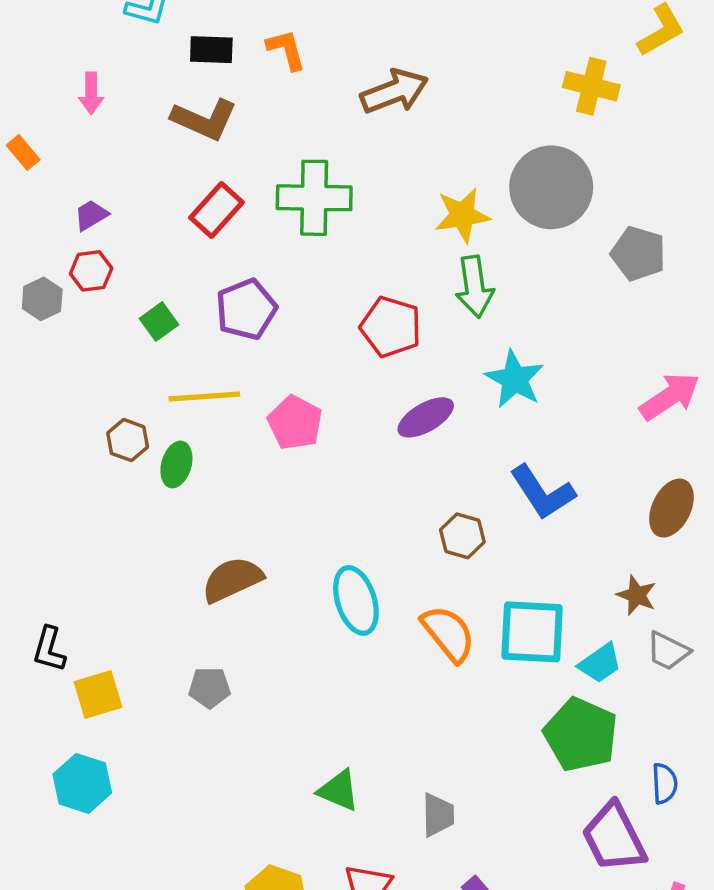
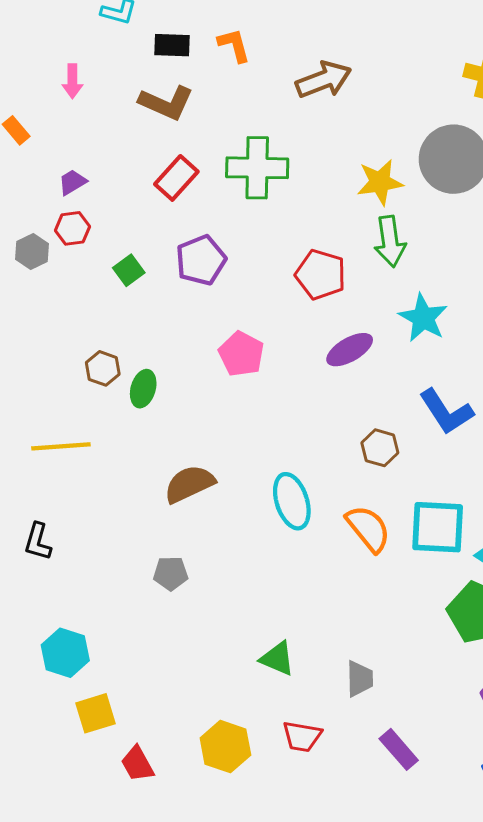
yellow line: (204, 396) -> (61, 446), moved
yellow square: (98, 695) -> (96, 713), moved

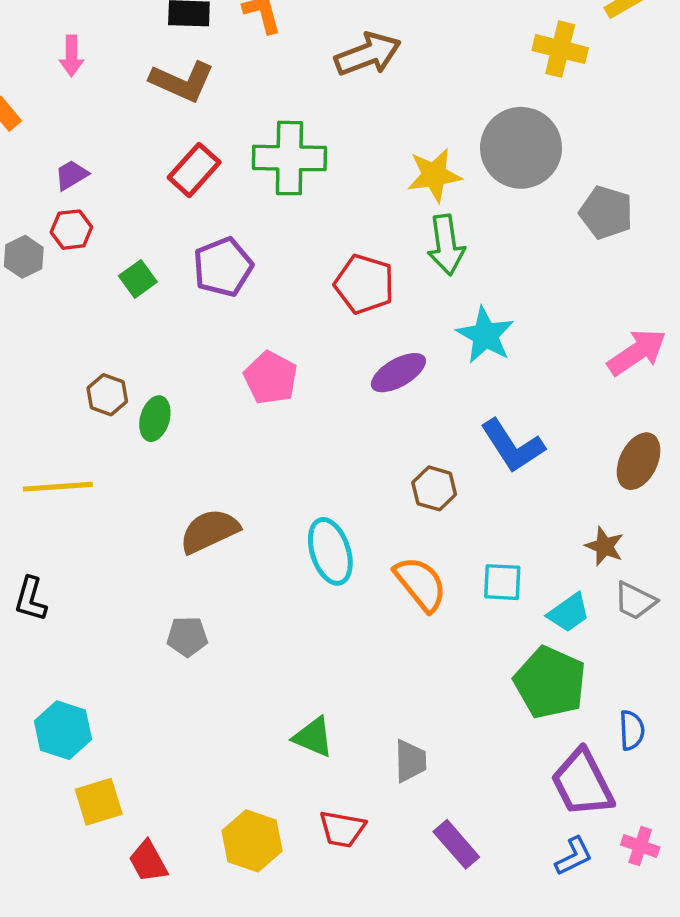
cyan square: (438, 527) -> (502, 582), size x0.6

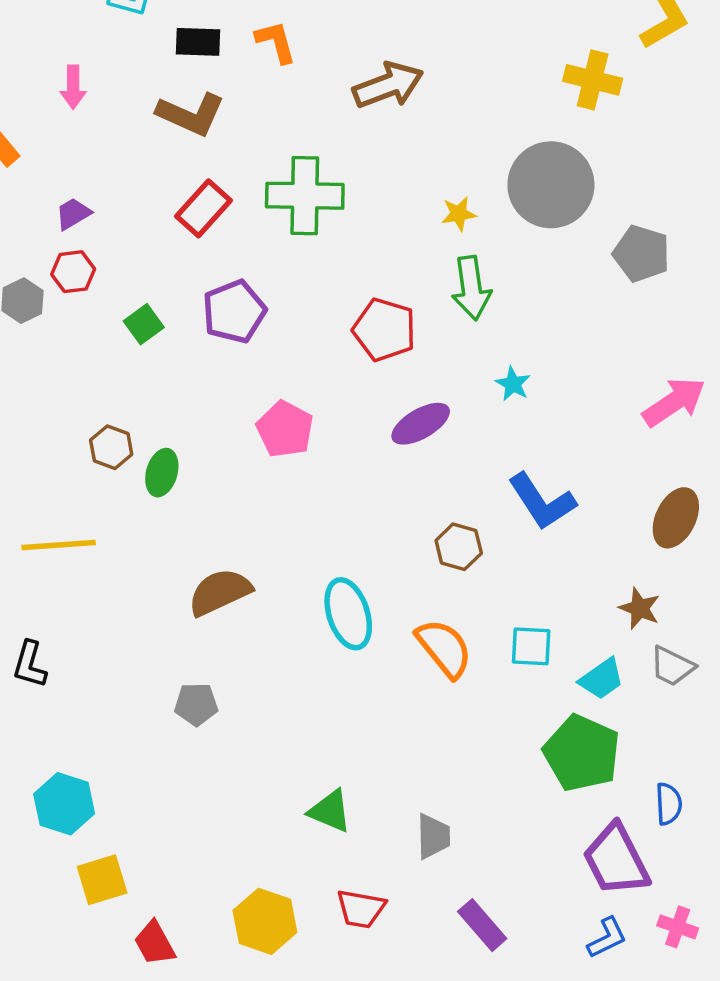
yellow star: (434, 175) -> (459, 214), size x0.6
cyan star: (485, 335) -> (513, 384), size x0.6

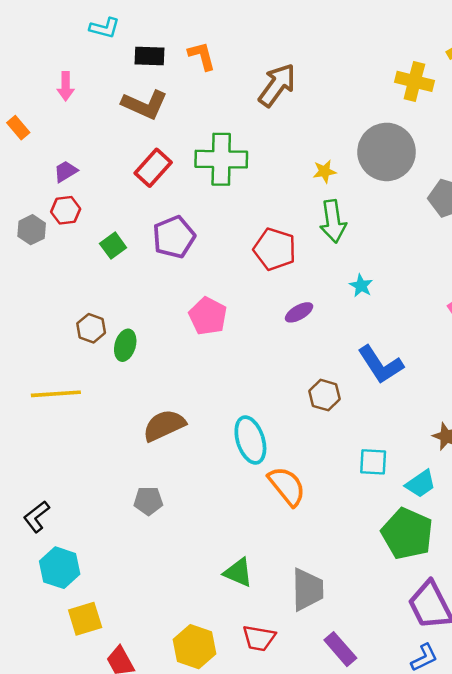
brown arrow: (388, 85) -> (277, 85), turned -33
purple ellipse: (421, 424) -> (299, 312), size x0.7
orange semicircle: (444, 648) -> (287, 486), moved
black L-shape: (30, 664) -> (36, 517), moved, turned 36
gray trapezoid: (433, 836) -> (308, 590), size x1.4

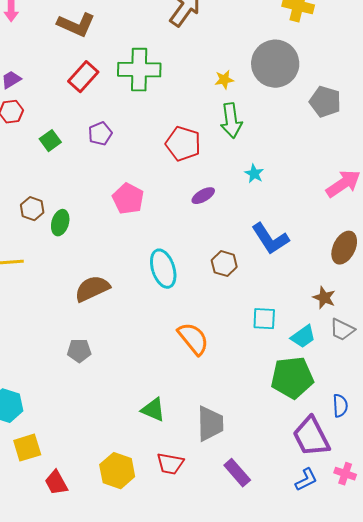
purple pentagon: (174, 237) -> (100, 134), size x0.7
cyan ellipse: (250, 440) -> (163, 269), moved
green pentagon: (407, 534) -> (292, 378), turned -30

